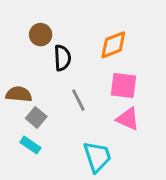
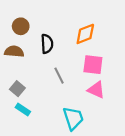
brown circle: (41, 35) -> (21, 26), moved
brown semicircle: (19, 94) -> (14, 51), moved
gray square: (36, 117) -> (17, 89), moved

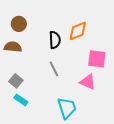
black semicircle: (47, 44) -> (55, 40), moved
pink square: (93, 65) -> (97, 59), moved

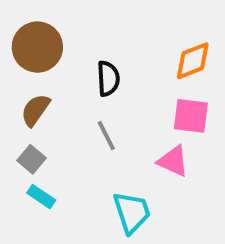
brown circle: (19, 24) -> (37, 47), size x1.6
orange diamond: (78, 31) -> (193, 61), moved
brown semicircle: (13, 47) -> (35, 110), moved, turned -60

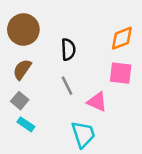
pink triangle: (173, 161) -> (97, 102), moved

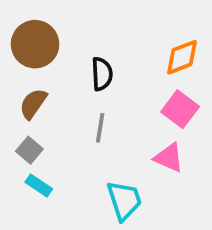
pink square: (121, 73) -> (180, 109), turned 30
gray line: (67, 86) -> (100, 128), turned 36
pink triangle: (97, 102) -> (169, 158), moved

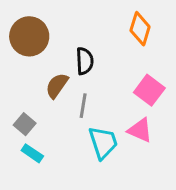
orange diamond: (182, 57) -> (140, 29), moved, turned -52
brown semicircle: (33, 104) -> (57, 86), moved
cyan trapezoid: (124, 200) -> (103, 143), moved

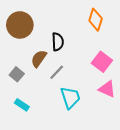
gray line: (83, 106) -> (57, 72), turned 35
gray square: (25, 124) -> (17, 74), moved
pink triangle: (140, 130) -> (107, 89), moved

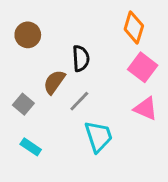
brown circle: (20, 25) -> (28, 35), size x0.7
pink square: (102, 62) -> (143, 67), moved
pink triangle: (107, 89) -> (146, 109), moved

